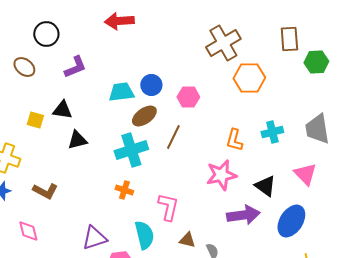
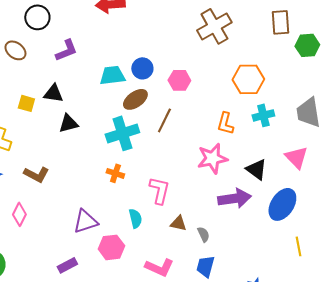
orange hexagon: (249, 78) -> (248, 79), moved
pink diamond: (28, 231) -> (19, 214), turned 40
cyan semicircle: (144, 235) -> (135, 218), size x0.7

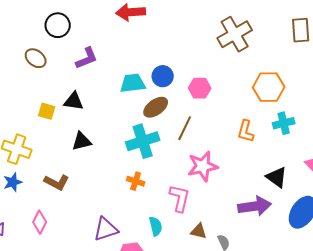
black triangle: (68, 123) -> (82, 141), moved
pink star: (212, 158) -> (203, 166), moved

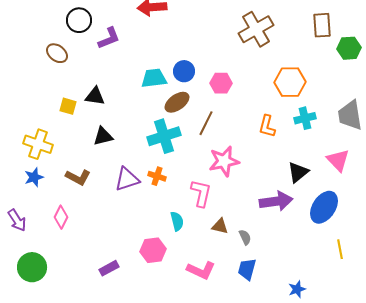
purple L-shape: (87, 58) -> (109, 38), moved
black triangle: (277, 177) -> (298, 172), turned 45
purple triangle: (106, 229) -> (127, 179), moved

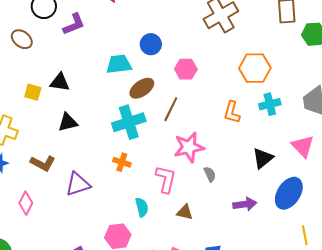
blue circle: (184, 71) -> (151, 44), moved
purple triangle: (127, 179) -> (78, 184), moved
purple arrow: (276, 201) -> (245, 204), moved, size x0.7
gray semicircle: (245, 237) -> (210, 174), moved

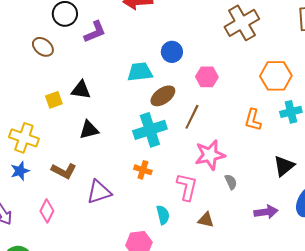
yellow square: (33, 92) -> (54, 100), turned -36

